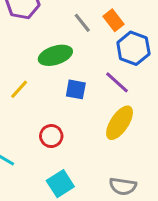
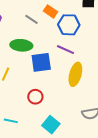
green ellipse: (55, 55) -> (21, 45), turned 40
blue square: (76, 89) -> (41, 62), size x1.5

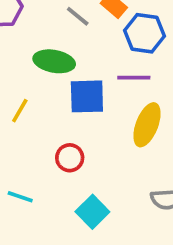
purple line: (66, 50) -> (134, 78), turned -30

